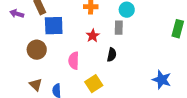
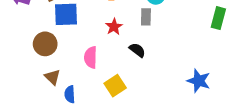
black semicircle: (112, 55) -> (137, 50), turned -64
brown triangle: (36, 85) -> (53, 77), moved

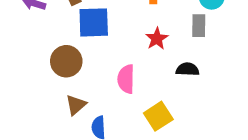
black semicircle: (137, 50) -> (187, 69), turned -35
brown triangle: (53, 77) -> (76, 105), turned 35

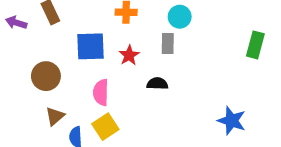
blue square: (94, 22) -> (90, 46), moved
yellow square: (158, 116) -> (105, 127), moved

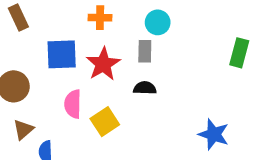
red star: (129, 55) -> (103, 64), size x1.5
black semicircle: (157, 84) -> (145, 88), moved
yellow square: (105, 127) -> (105, 122), moved

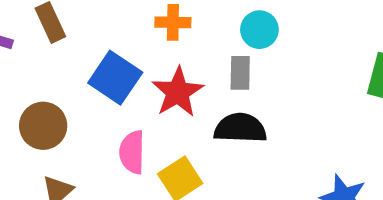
blue square: (62, 54) -> (115, 78), turned 36
black semicircle: (145, 88) -> (240, 128), size x1.5

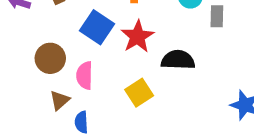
gray rectangle: (240, 73) -> (217, 16), moved
pink semicircle: (132, 152) -> (85, 75), moved

